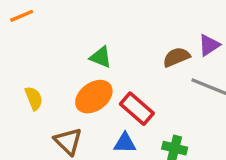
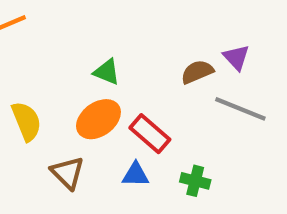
purple triangle: (209, 45) -> (236, 57), turned -40
yellow semicircle: (34, 98) -> (26, 121), size x1.4

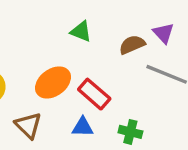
green triangle: (107, 72) -> (81, 31), moved

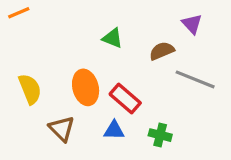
purple triangle: (163, 33) -> (192, 24), moved
orange ellipse: (53, 82) -> (86, 87), turned -68

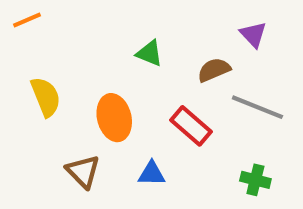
yellow semicircle: (30, 89) -> (46, 97), moved
red rectangle: (125, 99) -> (191, 126), moved
green cross: (160, 135) -> (255, 180), moved

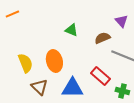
yellow semicircle: (46, 97) -> (25, 63), moved
red rectangle: (191, 126) -> (100, 76), moved
blue triangle: (152, 174) -> (72, 88), size x1.6

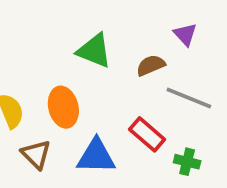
green triangle: (71, 30) -> (94, 51), size x1.5

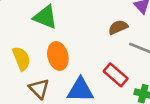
green triangle: (94, 51) -> (45, 17), moved

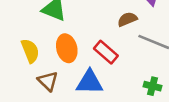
red rectangle: (116, 75) -> (106, 52), moved

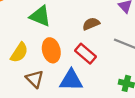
brown semicircle: (127, 19) -> (91, 24), moved
yellow semicircle: (30, 51) -> (19, 53), turned 55

